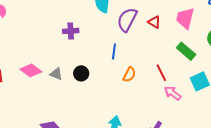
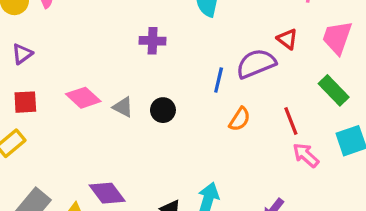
purple semicircle: (127, 20) -> (256, 64), moved, turned 35

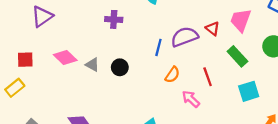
red triangle: (287, 39) -> (213, 28), moved
purple triangle: (22, 54) -> (42, 16), moved, size x1.5
pink arrow: (306, 155) -> (191, 99), moved

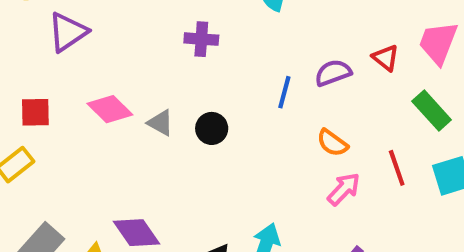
purple semicircle: (184, 37) -> (333, 73), size x0.7
orange semicircle: (172, 75) -> (332, 143), moved, turned 91
red line: (208, 77) -> (397, 168), moved
pink arrow: (191, 99) -> (344, 189), turned 90

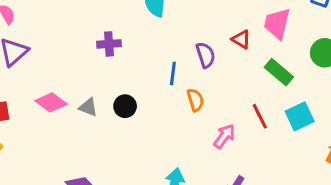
purple semicircle: (333, 73) -> (206, 55), turned 100
orange semicircle: (332, 143) -> (195, 100), moved, turned -135

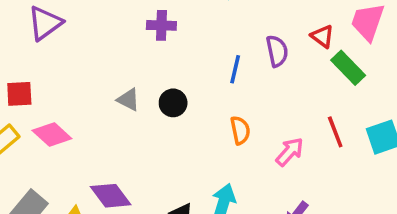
green rectangle: (279, 72) -> (348, 68), moved
orange semicircle: (195, 100) -> (240, 130), moved
pink diamond: (51, 102) -> (52, 134), moved

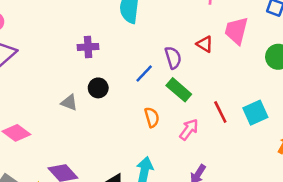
green rectangle: (348, 68) -> (179, 90), moved
blue line: (235, 69) -> (144, 74), turned 36
black circle: (173, 103) -> (98, 88), moved

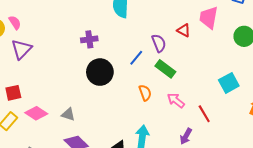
black circle: (98, 88) -> (100, 72), size x1.6
gray triangle: (69, 103) -> (68, 114), moved
red line: (220, 112) -> (204, 114), moved
pink arrow: (189, 129) -> (176, 100), turned -84

